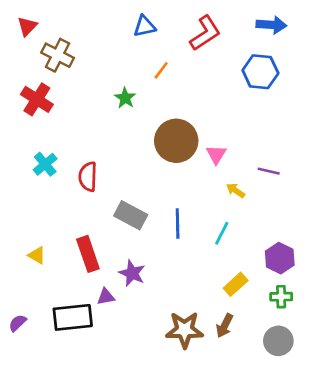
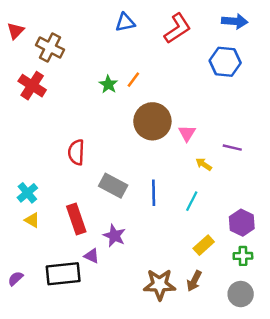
red triangle: (27, 26) -> (15, 31), moved
orange line: (161, 70) -> (133, 80), moved
cyan cross: (45, 164) -> (27, 193), moved
purple triangle: (106, 297) -> (92, 256), turned 35

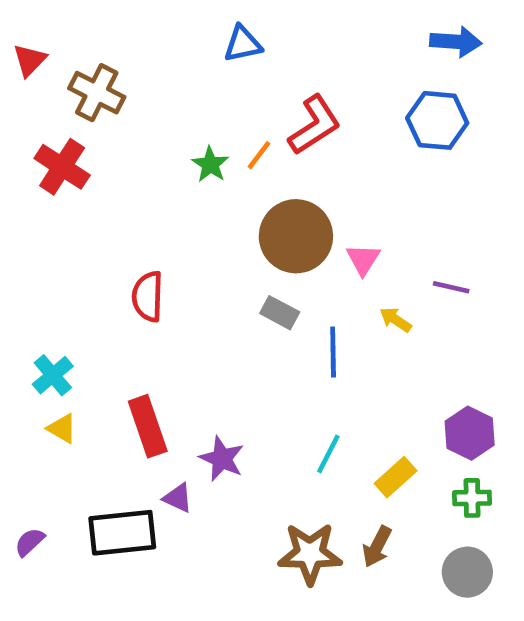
red L-shape: (177, 28) -> (314, 125), moved
gray rectangle: (113, 186) -> (280, 313), moved, size x0.7
blue line: (154, 193) -> (333, 352), moved
cyan line: (192, 201) -> (328, 454), moved

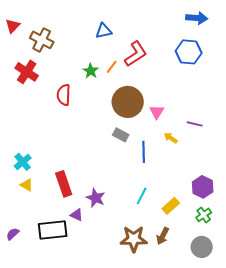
blue triangle: (243, 44) -> (104, 31), moved
red semicircle: (148, 296) -> (64, 95), moved
green cross: (472, 498) -> (204, 215), turned -35

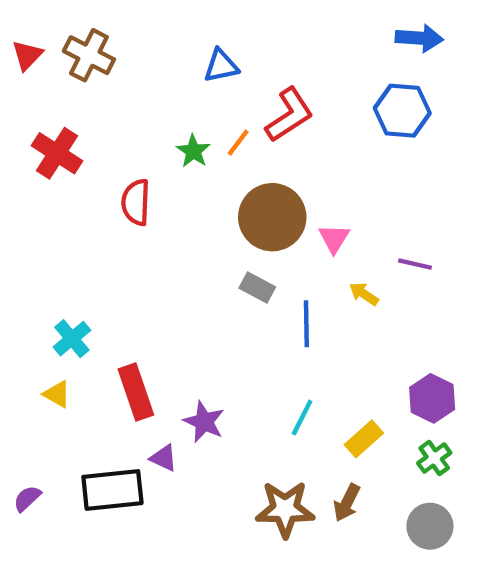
brown cross: (42, 40) -> (89, 55), moved
cyan cross: (23, 162) -> (72, 339), moved

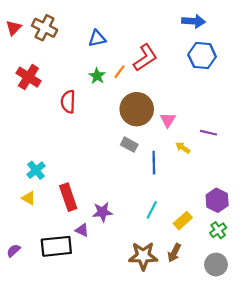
blue arrow: (419, 38) -> (193, 21), moved
blue triangle: (221, 66) -> (97, 38), moved
purple star: (204, 422) -> (102, 212), turned -30

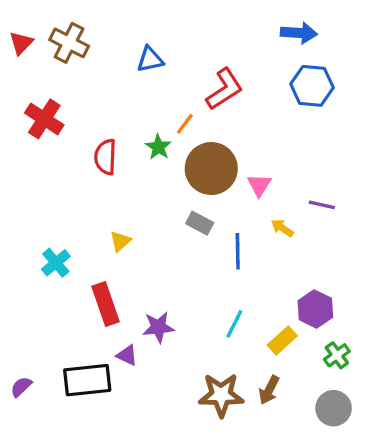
orange line: (120, 72) -> (185, 124), moved
green star: (97, 76) -> (158, 147), moved
yellow triangle: (28, 198) -> (120, 241), moved, turned 48
purple hexagon: (217, 200) -> (315, 309), moved

